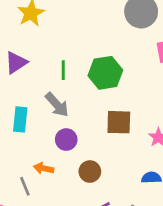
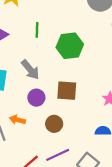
green line: (63, 70) -> (37, 30), moved
brown square: (119, 122) -> (67, 91), moved

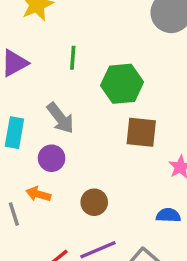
brown square: (67, 91) -> (141, 132), moved
purple circle: (36, 98) -> (52, 158), moved

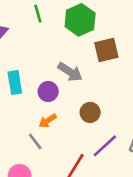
gray arrow: (60, 118) -> (70, 72), moved
orange arrow: (38, 194) -> (48, 121), turned -30

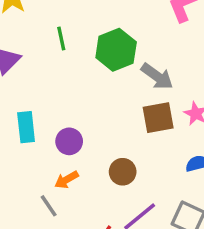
brown square: (106, 50) -> (158, 118), moved
gray arrow: (70, 72) -> (157, 76), moved

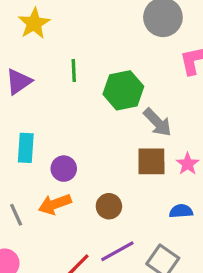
orange arrow: (66, 180) -> (55, 204), size x1.4
gray line: (49, 206) -> (16, 215), moved

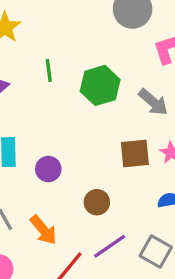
gray arrow: (157, 122) -> (153, 102), moved
orange arrow: (55, 204) -> (43, 230), moved, turned -104

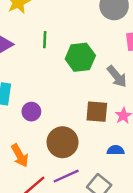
brown circle: (97, 202) -> (63, 142), size x1.6

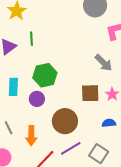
green line: (45, 40) -> (32, 39), moved
green hexagon: (80, 57) -> (45, 75), moved
orange arrow: (20, 156) -> (31, 136), turned 36

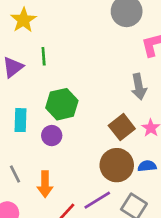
gray arrow: (104, 63) -> (139, 87), turned 36
brown square: (90, 93) -> (122, 127), turned -36
brown circle: (65, 121) -> (117, 165), moved

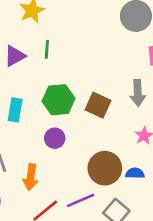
brown square: (122, 127) -> (98, 105), moved, turned -35
purple circle: (52, 136) -> (55, 138), moved

